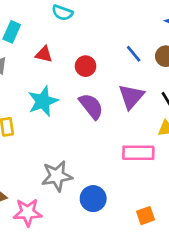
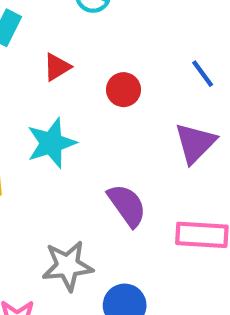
red triangle: (44, 54) -> (57, 67), turned -48
purple semicircle: (91, 106) -> (127, 205), moved

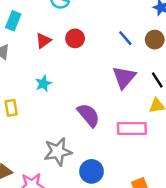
red circle: (124, 90) -> (75, 38), moved
cyan star: (51, 143) -> (43, 83), size x0.6

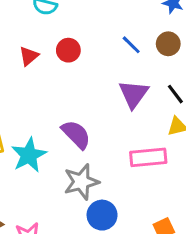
cyan star: (43, 83) -> (29, 155), moved, size x1.6
purple semicircle: (89, 115) -> (76, 134), moved
gray star: (58, 152) -> (81, 182), moved

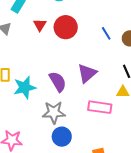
red circle: (68, 50) -> (66, 27), size x1.5
red triangle: (29, 56) -> (40, 25), turned -32
purple triangle: (134, 94) -> (87, 73), moved

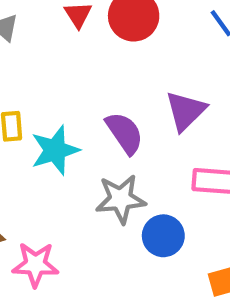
blue circle: (62, 137) -> (163, 236), moved

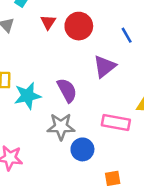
purple triangle: (186, 111) -> (105, 66), moved

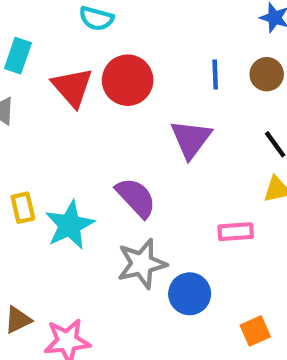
red triangle: (48, 22) -> (72, 87), size x1.5
blue line: (127, 35) -> (215, 75), turned 42
pink rectangle: (116, 122) -> (236, 232), size x0.7

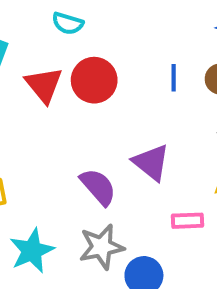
purple triangle: (191, 139) -> (151, 162), moved, turned -30
cyan star: (70, 225) -> (32, 251), moved

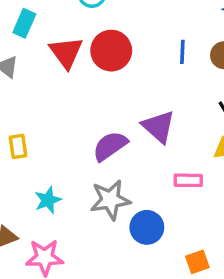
purple semicircle: (98, 187) -> (110, 146), turned -87
cyan star: (32, 251) -> (48, 200), size x0.7

